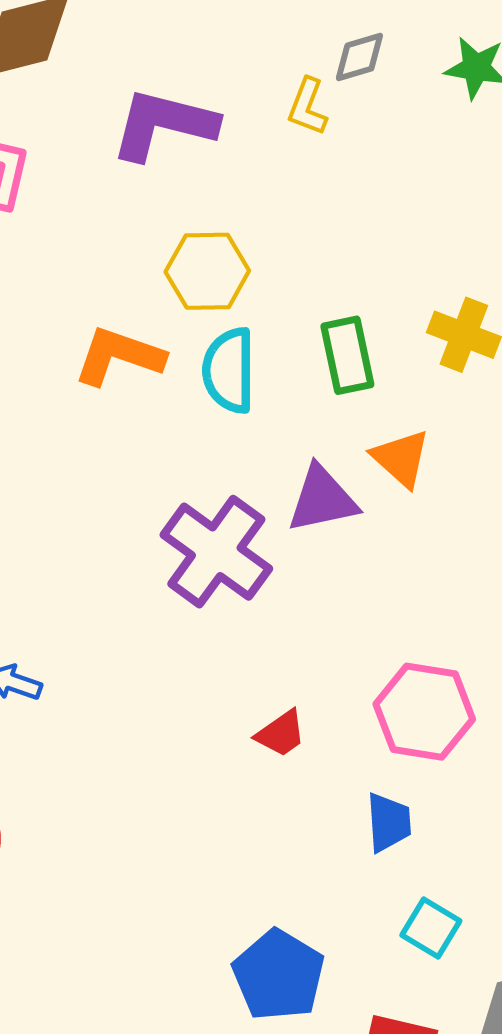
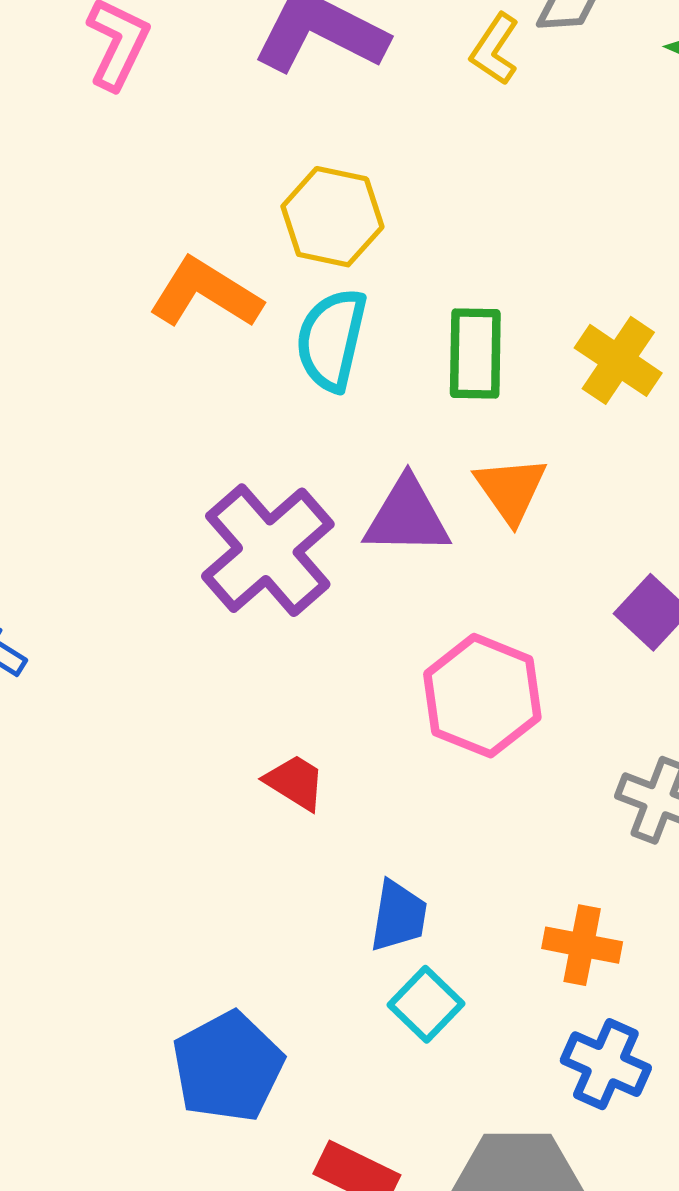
pink hexagon: (424, 712) -> (482, 696), moved
red trapezoid: (281, 734) -> (295, 782), turned -126
cyan square: (431, 928) -> (426, 1004), moved

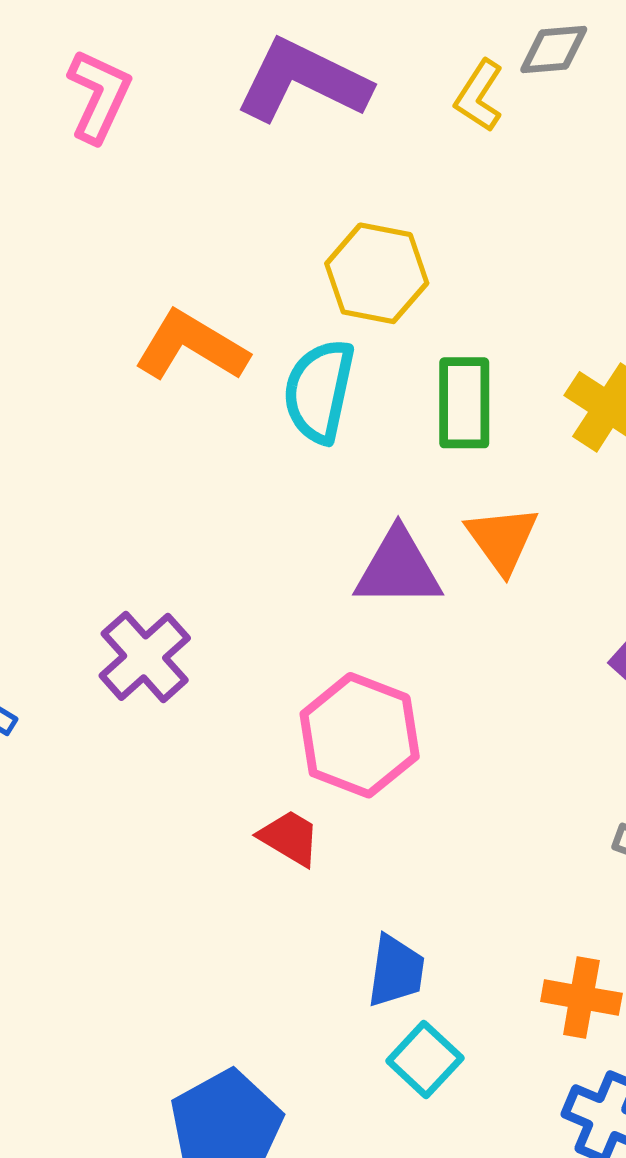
yellow hexagon: (332, 217) -> (377, 273), moved
purple cross: (268, 550) -> (145, 657), moved, size x0.7
pink hexagon: (482, 696) -> (360, 735), moved

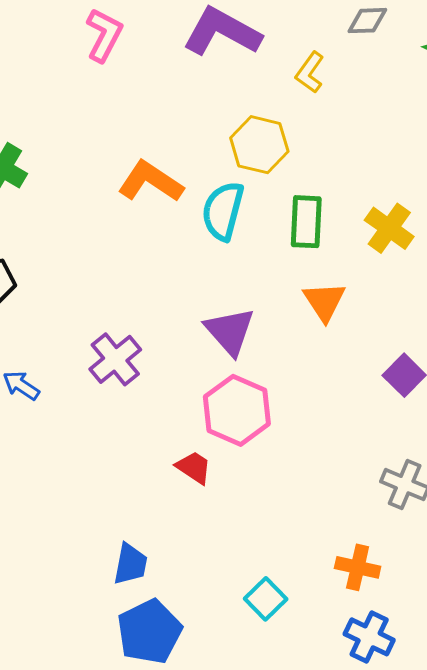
yellow L-shape: (479, 96) -> (310, 72), moved
purple triangle: (398, 568) -> (230, 331), moved, turned 46
blue trapezoid: (396, 971) -> (130, 564), moved

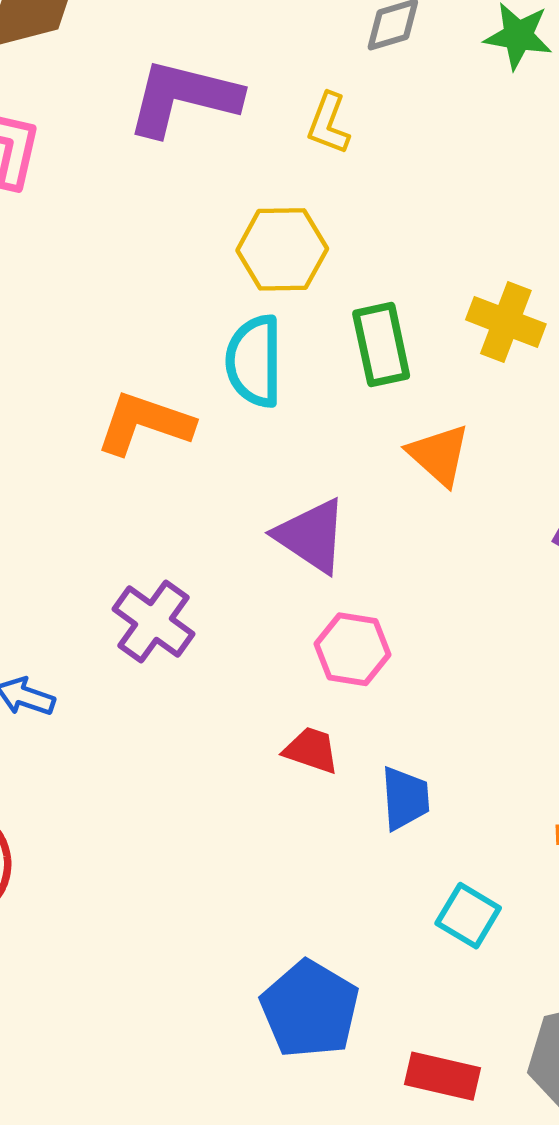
orange L-shape: (151, 182) -> (145, 423), moved
pink hexagon: (237, 410) -> (352, 649), size x0.7
blue trapezoid: (130, 564) -> (405, 798), moved

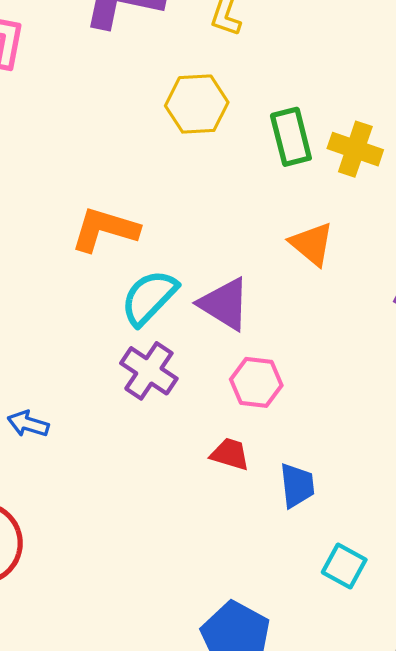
green rectangle: (381, 345) -> (291, 137), moved
cyan semicircle: (254, 361) -> (149, 297), moved, turned 46
purple cross: (153, 622) -> (149, 371), moved

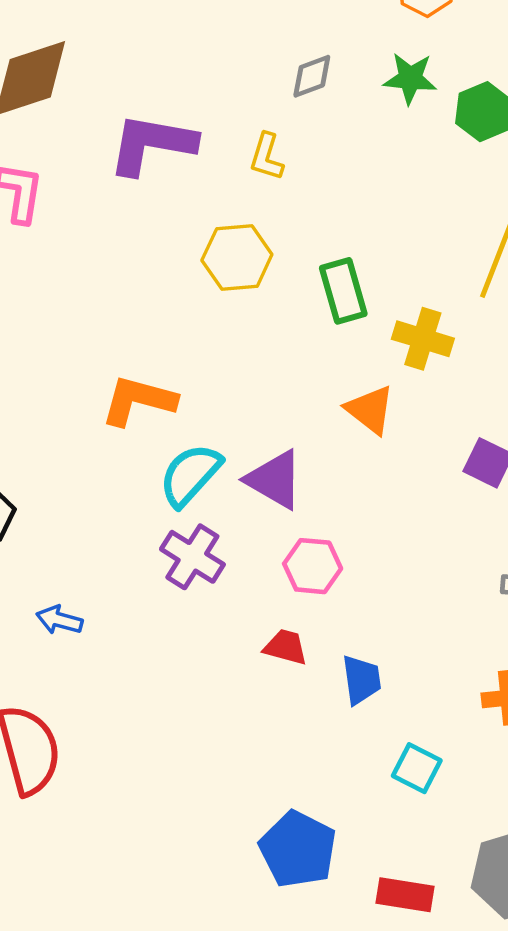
yellow cross: (355, 149) -> (423, 339), moved

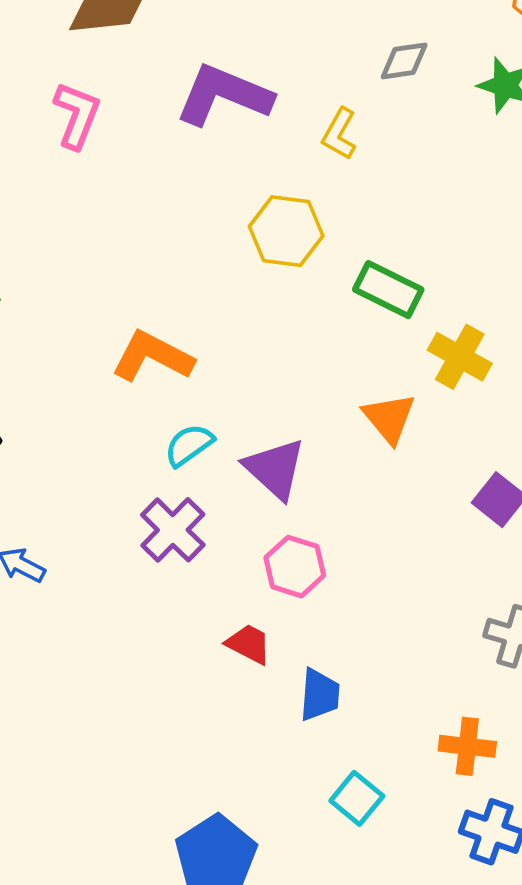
green rectangle: (343, 291) -> (388, 290), turned -60
cyan semicircle: (190, 475) -> (189, 445), size x0.7

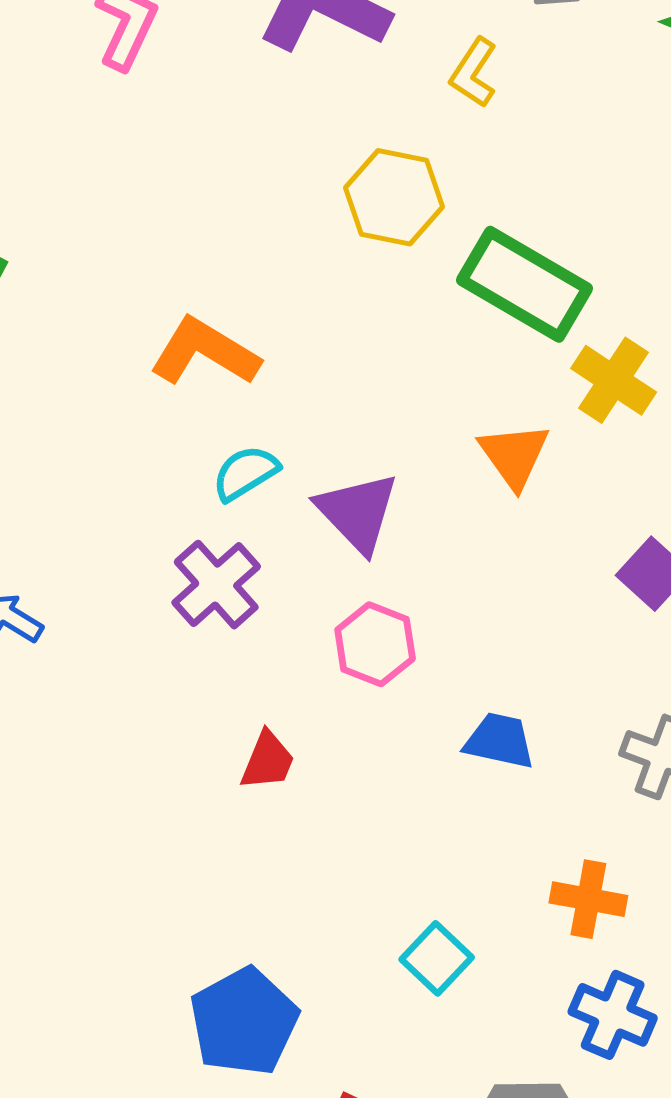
green rectangle: (388, 290) -> (525, 284), size x1.4
red trapezoid: (249, 644) -> (268, 761), moved, turned 81
blue trapezoid: (320, 695) -> (499, 741), moved, turned -86

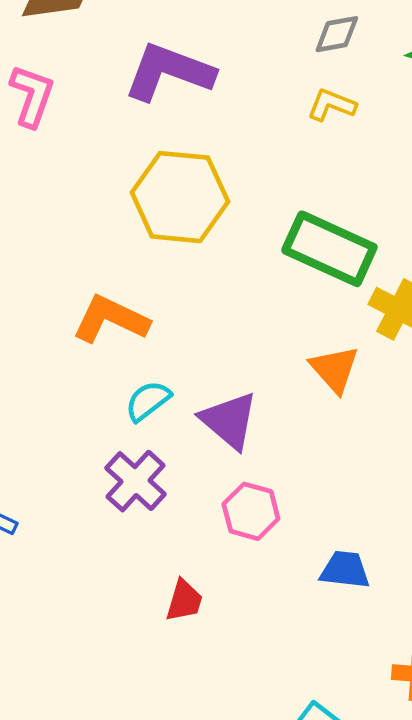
yellow L-shape: (474, 73) -> (332, 105), moved, turned 84
yellow hexagon: (394, 197) -> (180, 197), moved, size x1.4

